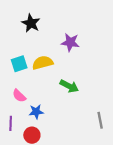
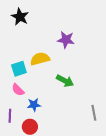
black star: (31, 23) -> (20, 17), moved
cyan square: (19, 64) -> (19, 69), moved

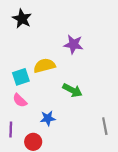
blue star: (34, 105) -> (48, 118), moved

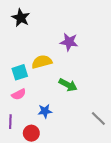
pink semicircle: (20, 100) -> (19, 94), turned -72
gray line: (105, 126) -> (98, 118), turned -35

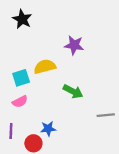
blue star: (45, 111) -> (48, 129), moved
gray line: (98, 118) -> (106, 115), moved, turned -49

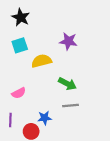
cyan square: (21, 78) -> (20, 45), moved
gray line: (106, 115) -> (70, 105), moved

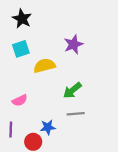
purple star: (68, 41) -> (73, 44), turned -30
green arrow: (67, 84) -> (72, 90), turned 114

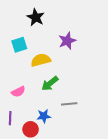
black star: (22, 19) -> (36, 17), moved
green arrow: (72, 90) -> (50, 84), moved

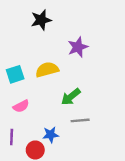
black star: (36, 17) -> (41, 20), turned 30
cyan square: (19, 45) -> (15, 74), moved
green arrow: (50, 84) -> (71, 97), moved

